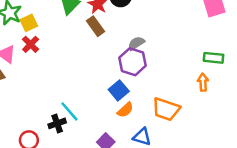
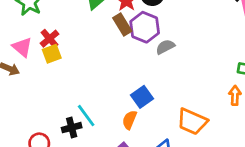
yellow square: (29, 23) -> (52, 54), moved
purple hexagon: (132, 62) -> (145, 27), moved
orange semicircle: (125, 110) -> (129, 120), moved, turned 150

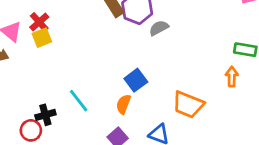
black cross: (72, 128) -> (45, 115), moved

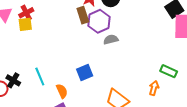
orange semicircle: (123, 104) -> (62, 91), moved, turned 120
black cross: (45, 115) -> (13, 80), turned 32

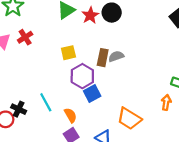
brown rectangle: (83, 15) -> (103, 58), moved, turned 35
purple hexagon: (99, 21) -> (82, 76), moved
yellow square: (25, 24) -> (68, 53), moved

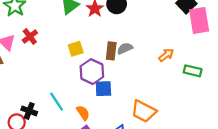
blue square: (92, 94) -> (103, 89), turned 30
orange arrow: (166, 102) -> (166, 55), moved, turned 48

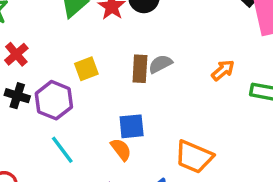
purple hexagon: (92, 72) -> (54, 100), moved
black cross: (29, 111) -> (17, 96), moved
orange semicircle: (83, 113) -> (121, 149), moved

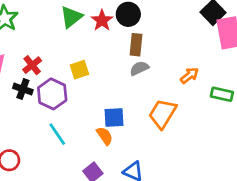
red cross: (16, 54) -> (32, 65), moved
brown rectangle: (140, 69) -> (136, 45), moved
orange trapezoid: (194, 157) -> (163, 114), moved, turned 96

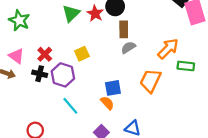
orange arrow: (189, 75) -> (168, 49), size x1.5
green rectangle: (222, 94) -> (186, 66), moved

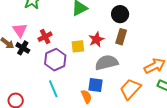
red star: (95, 13) -> (96, 39), moved
gray semicircle: (128, 47) -> (107, 63), moved, size x1.6
black cross: (40, 74) -> (23, 48), moved

